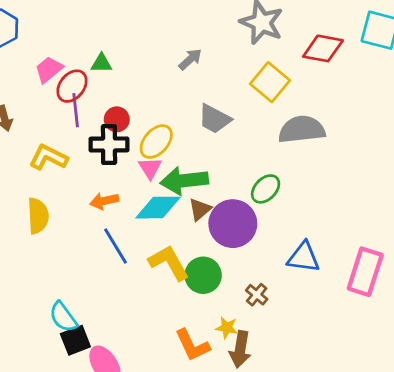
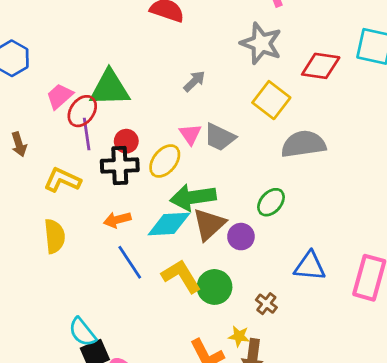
green triangle: (101, 63) -> (110, 88), size x2.0
pink triangle: (150, 168) -> (190, 134), moved
brown triangle: (200, 209) -> (209, 224), size x1.5
purple circle: (233, 224) -> (241, 237), size x0.6

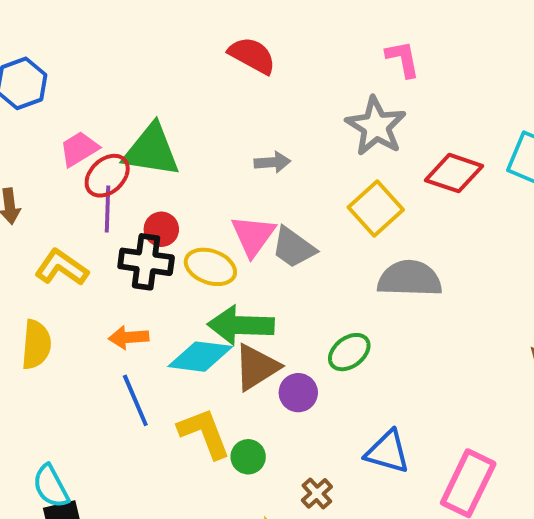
gray arrow: (194, 81) -> (272, 162), turned 30
pink triangle: (190, 134) -> (253, 236), size x1.4
yellow ellipse: (165, 161) -> (210, 267), turned 60
green circle: (214, 287) -> (248, 457), size x0.7

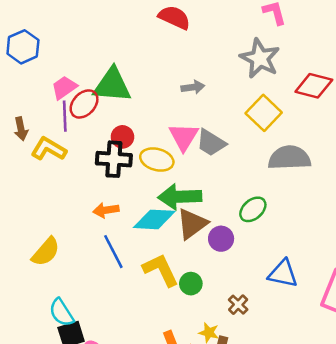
purple line: (107, 209) -> (65, 116), moved
yellow L-shape: (62, 267) -> (49, 149), moved
yellow semicircle: (36, 345) -> (46, 252), moved, turned 40

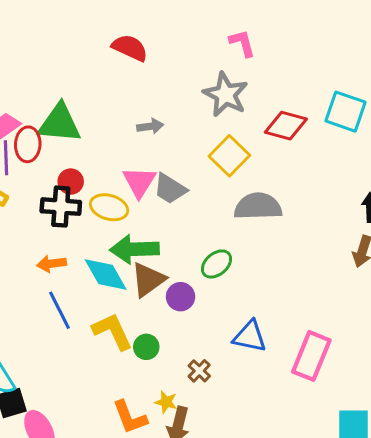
red ellipse: (84, 104) -> (28, 144), turned -40
cyan diamond: (154, 219) -> (106, 274), turned 57

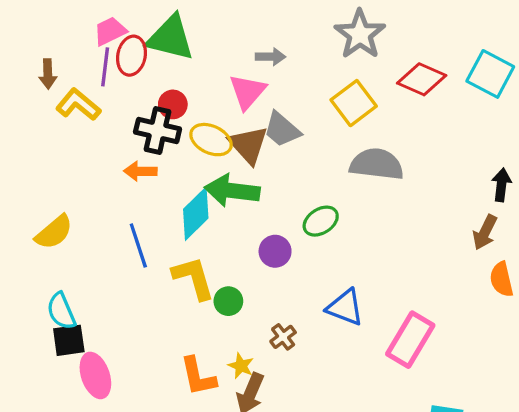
pink triangle: (139, 182) -> (247, 92), moved
orange arrow: (51, 264) -> (140, 171), moved
cyan diamond: (106, 274) -> (196, 214), turned 66
brown triangle: (148, 280) -> (248, 145), moved, turned -45

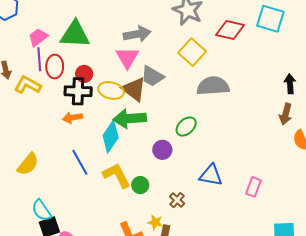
red ellipse: (132, 56) -> (55, 67), moved
gray arrow: (271, 57) -> (137, 34), size x1.5
pink rectangle: (410, 340) -> (253, 187), size x0.6

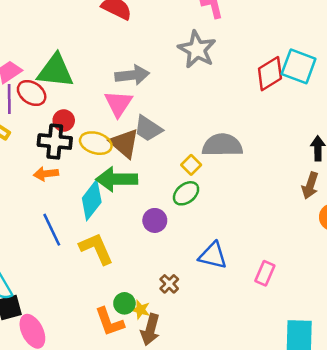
red diamond: (230, 30) -> (270, 74), moved, turned -48
yellow square: (192, 52) -> (191, 165), moved, size x0.6
red ellipse: (55, 67) -> (32, 93), moved, turned -60
green circle: (140, 185) -> (124, 303), moved

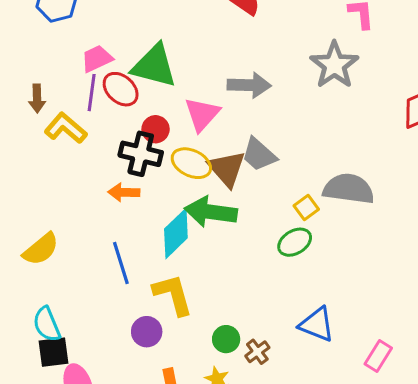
pink triangle: (118, 104) -> (202, 114), moved
purple circle: (155, 220) -> (147, 332), moved
green circle: (124, 303) -> (226, 339), moved

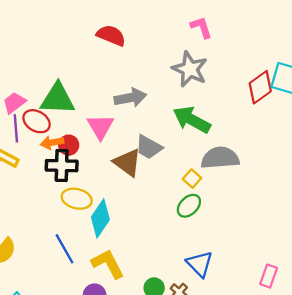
yellow ellipse: (191, 163) -> (77, 199), moved
orange arrow: (124, 192) -> (52, 143), moved
green arrow: (211, 212) -> (192, 120), moved, turned 33
blue triangle: (317, 325) -> (200, 264), moved, turned 36

